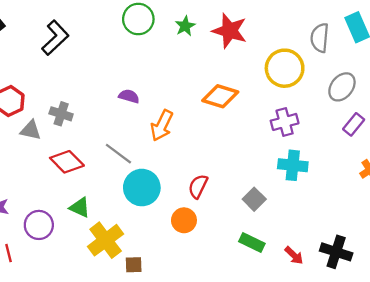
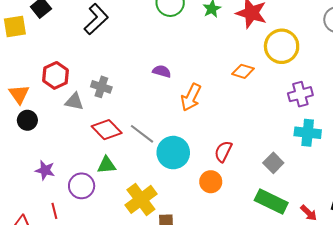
yellow circle: (285, 68) -> (282, 46), moved
orange diamond: (220, 96) -> (243, 71), size x0.7
gray line: (118, 154) -> (142, 134), moved
green triangle: (80, 207) -> (107, 165), moved, turned -30
green rectangle: (252, 243) -> (271, 202), size x1.4

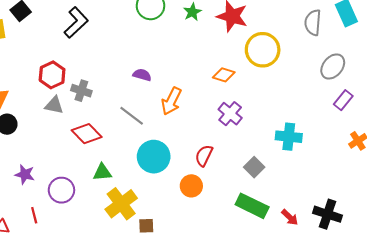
red hexagon: (56, 75) -> (52, 75), moved
purple cross: (300, 94) -> (230, 114), moved, turned -35
gray line: (142, 134) -> (132, 116), moved
green triangle: (107, 165) -> (102, 172), moved

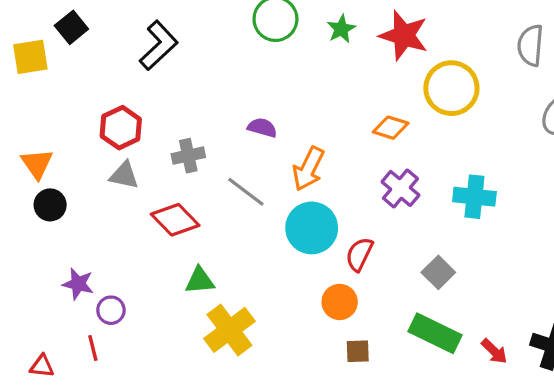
gray cross: (81, 91) -> (188, 156), moved, turned -30
cyan cross: (289, 137) -> (474, 197), moved
cyan circle: (154, 157) -> (312, 228), moved
purple circle: (61, 190) -> (111, 310), moved, size x0.7
brown square: (146, 226) -> (358, 351), moved

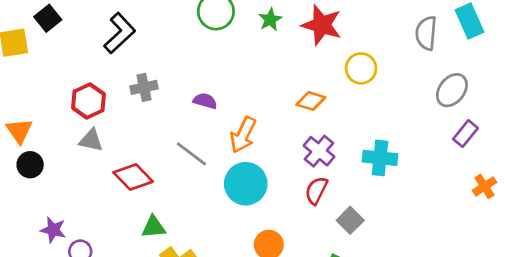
yellow circle: (451, 88) -> (361, 68), size x0.7
gray cross: (188, 156) -> (144, 87), moved
red semicircle: (359, 254) -> (316, 190), moved

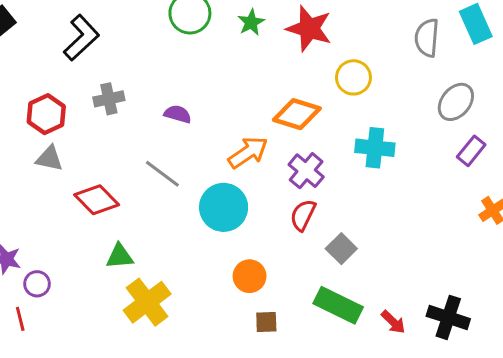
orange diamond: (311, 101) -> (297, 114), size x1.4
orange arrow: (243, 135) -> (248, 152), moved, turned -150
cyan cross: (380, 158) -> (375, 148), moved

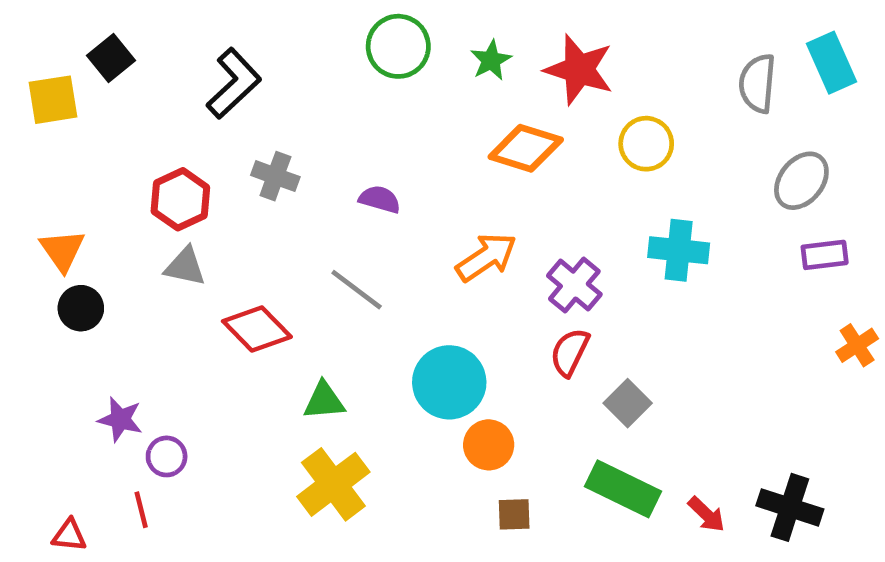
gray cross: (109, 99) -> (275, 176), turned 32
orange diamond: (297, 114) -> (526, 148), moved
purple rectangle: (471, 151) -> (825, 255), turned 44
cyan circle: (224, 207) -> (449, 382), moved
green triangle: (120, 256) -> (324, 401), moved

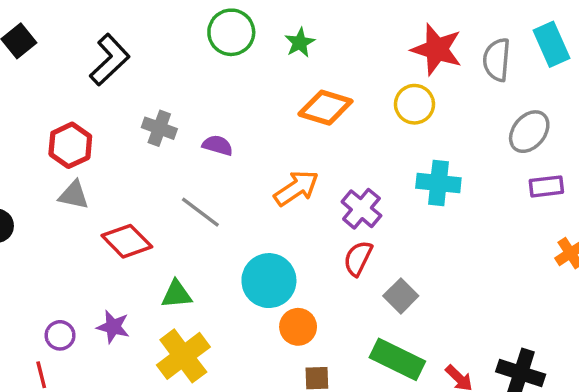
red star: (579, 70) -> (437, 49), moved
gray cross: (275, 176) -> (159, 128), moved
purple star: (120, 419) -> (113, 327), moved

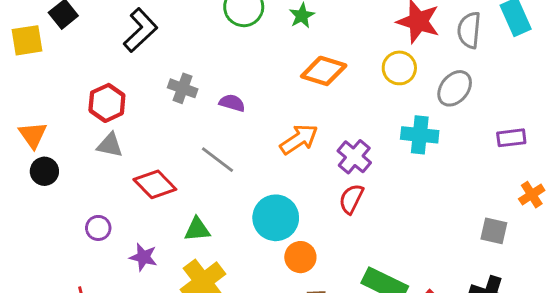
gray ellipse: (529, 132) -> (455, 88), moved
gray square: (401, 296) -> (494, 231), moved, turned -32
purple circle: (60, 335) -> (98, 228), moved

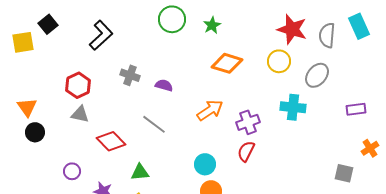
purple cross: (354, 157) -> (248, 122), turned 30
cyan circle: (276, 218) -> (205, 164), moved, size x0.7

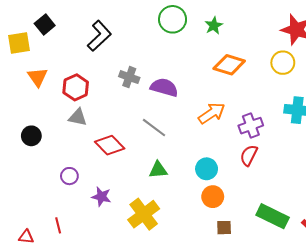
purple semicircle: (164, 85) -> (164, 87), size x1.5
orange triangle: (27, 107) -> (37, 77), moved
green triangle: (140, 172) -> (158, 170), moved

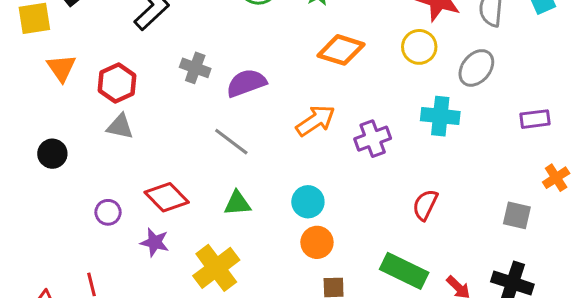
purple semicircle: (164, 87) -> (246, 83), turned -36
red diamond: (110, 145) -> (167, 197), moved
red semicircle: (249, 155) -> (425, 205), moved

